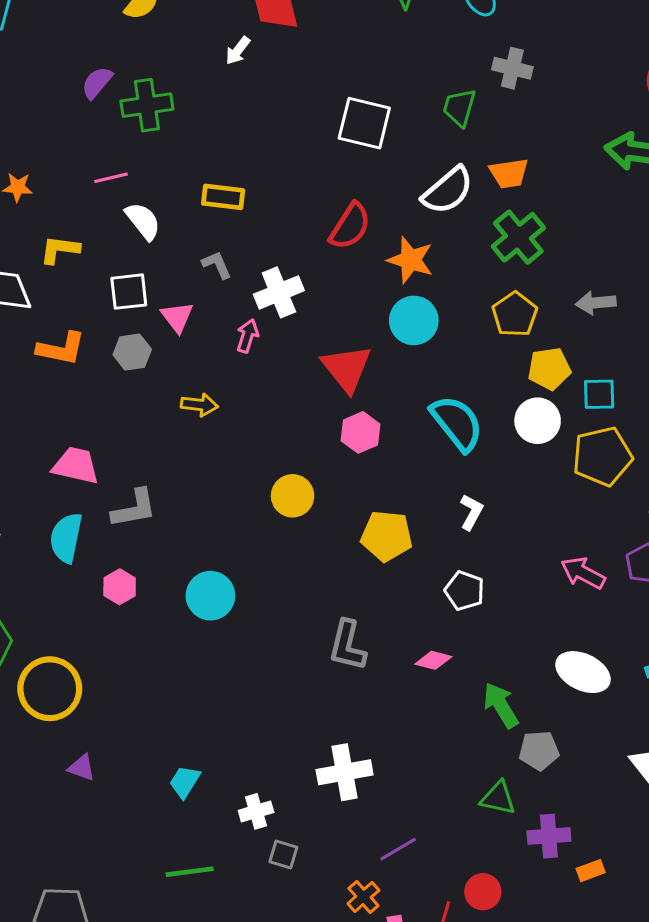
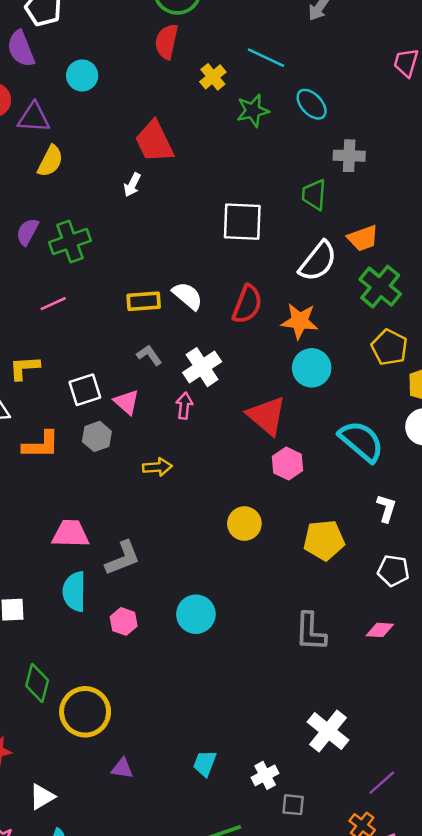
white semicircle: (143, 221) -> (188, 296), moved
white cross: (345, 772) -> (328, 731), turned -30

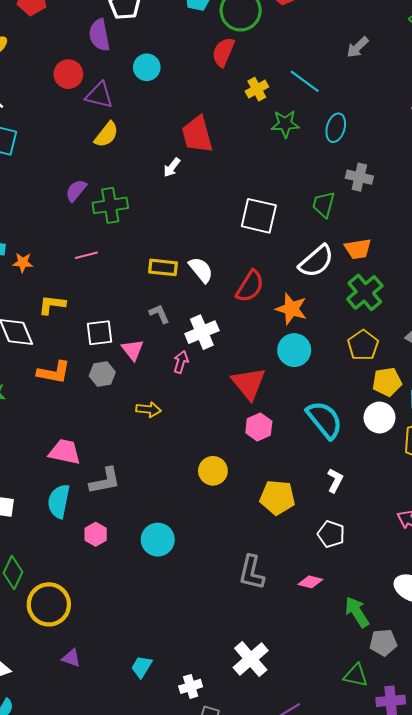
cyan ellipse: (312, 104) -> (336, 128), turned 48

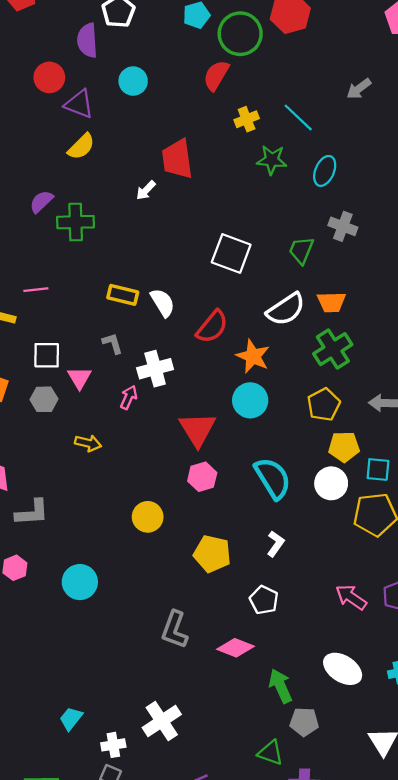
pink line: (86, 255) -> (36, 290), moved
pink diamond: (310, 582) -> (235, 648), size x1.4
cyan trapezoid: (142, 667) -> (71, 719), moved
white cross: (191, 686) -> (113, 745), moved

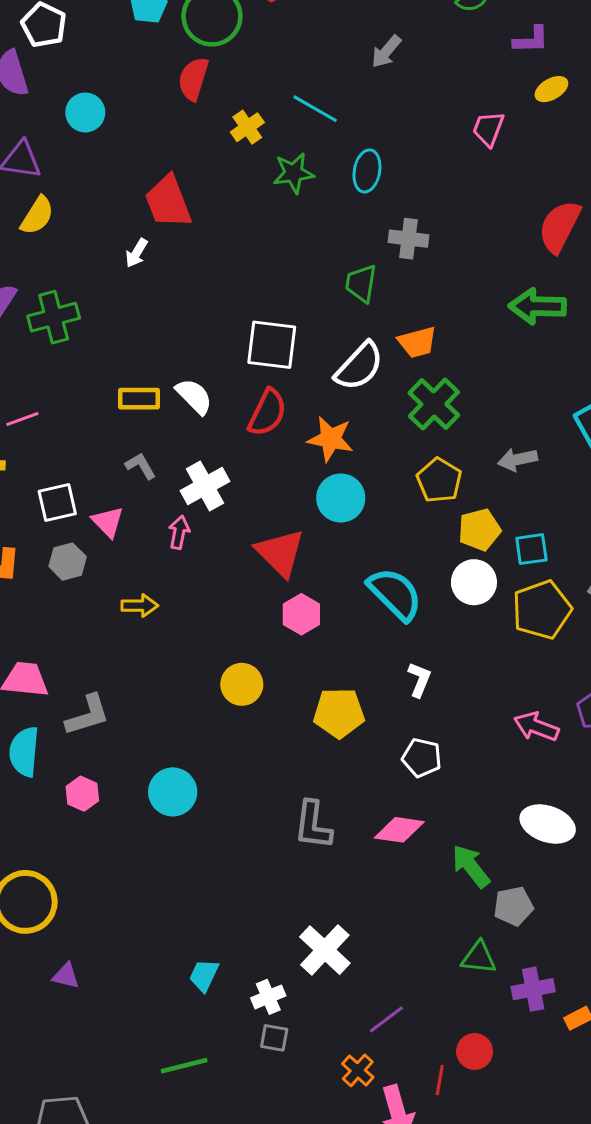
white square: (231, 254) -> (272, 345), moved

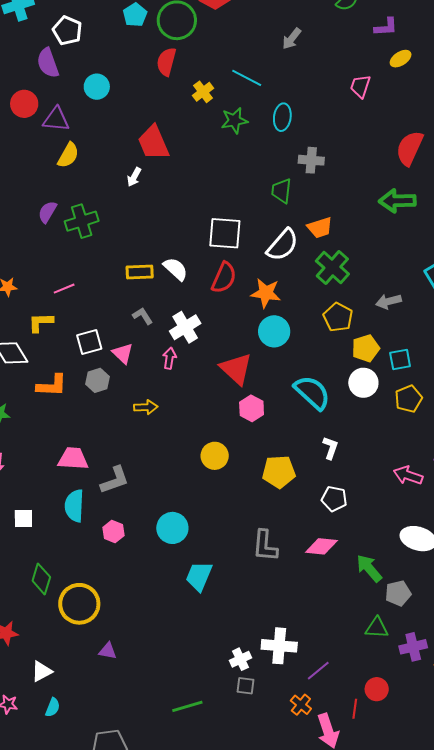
yellow pentagon: (542, 610) -> (408, 399), size x0.7
white cross: (325, 950) -> (279, 646), moved, turned -36
cyan trapezoid: (204, 975) -> (199, 576), moved, size x1.4

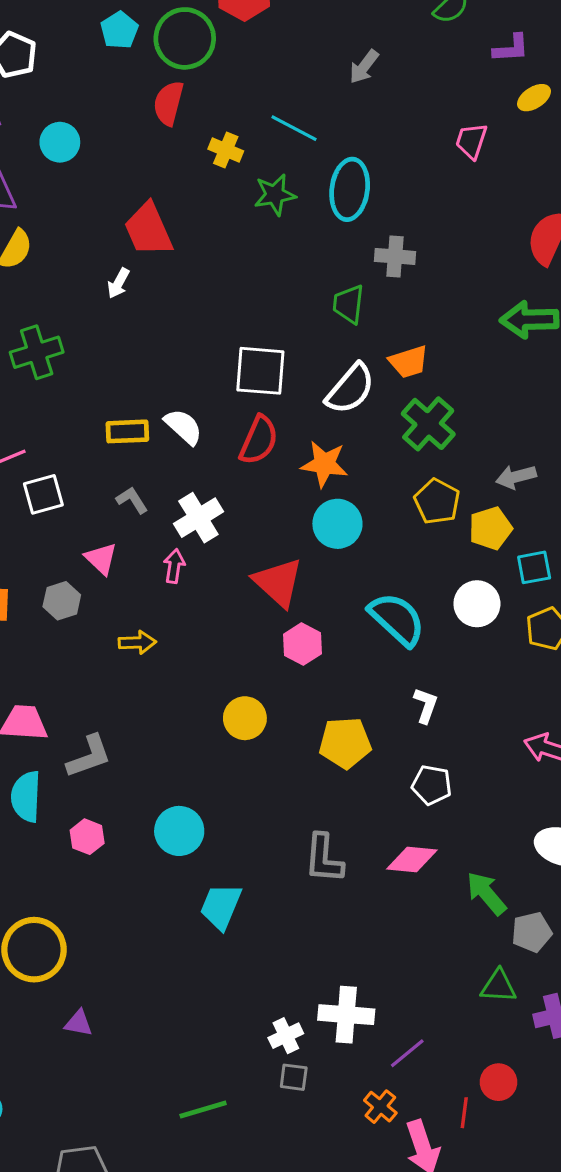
yellow cross: (203, 92) -> (226, 150), turned -30
cyan ellipse: (282, 117) -> (350, 189), size x1.4
white square: (89, 342) -> (43, 494), moved
yellow pentagon: (366, 348) -> (490, 528), moved

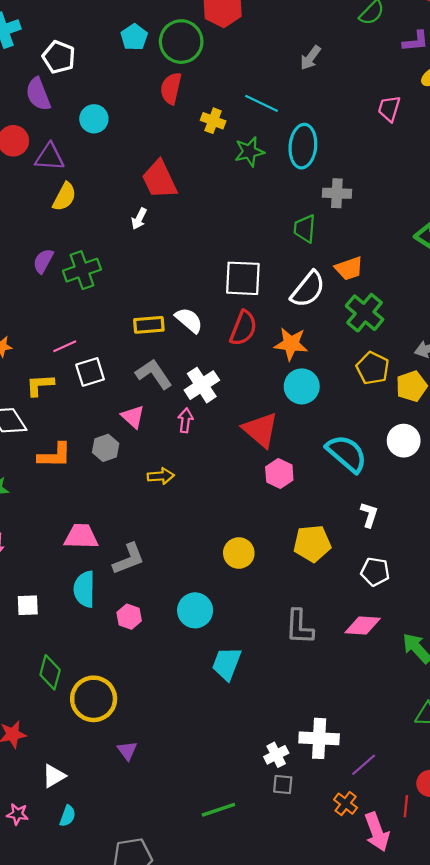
gray L-shape: (132, 500) -> (154, 374), size x1.6
yellow circle: (245, 718) -> (239, 553), moved
purple triangle: (79, 1023) -> (127, 751), turned 45

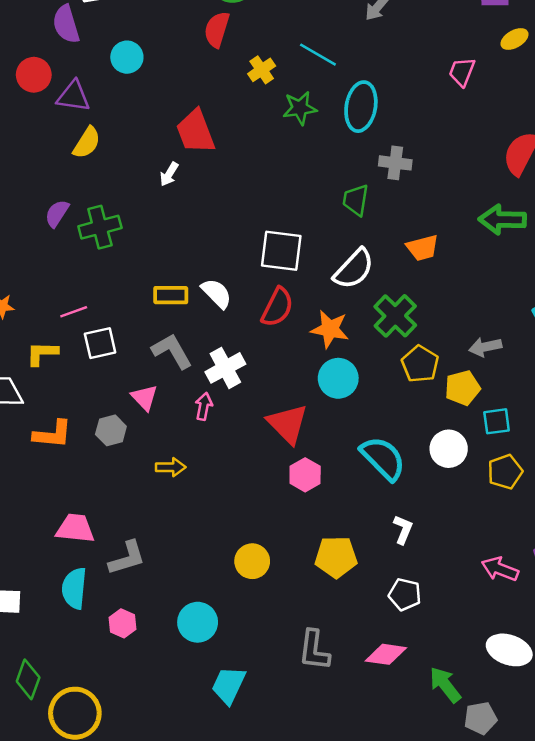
yellow cross: (213, 121) -> (262, 70), turned 30
orange trapezoid: (349, 268) -> (423, 248), moved
green cross: (365, 313) -> (395, 316), moved

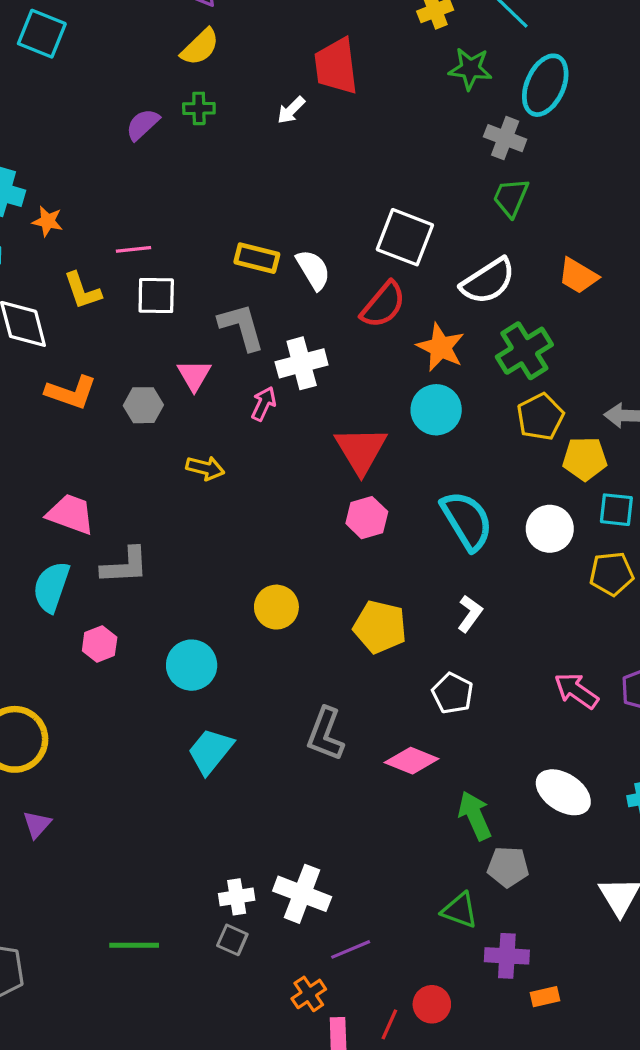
gray cross: (395, 163) -> (505, 138), moved
green cross: (100, 227) -> (199, 108), moved, size x0.6
orange trapezoid: (423, 248) -> (578, 276), turned 32
yellow L-shape: (42, 353) -> (82, 291), turned -124

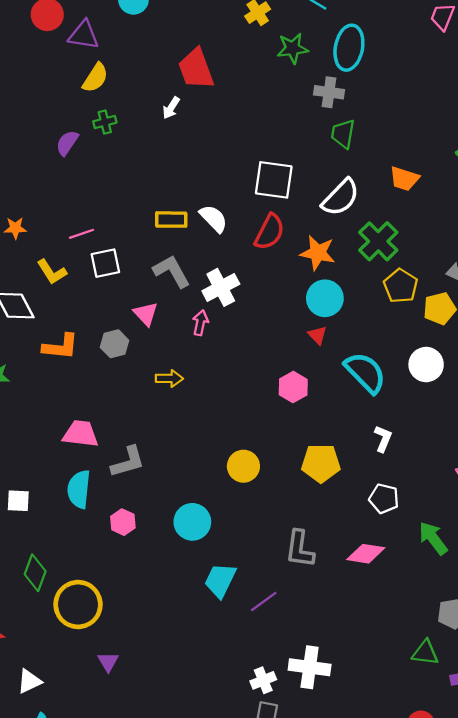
red triangle: (361, 450) -> (317, 335), moved, size x0.5
green arrow: (475, 816) -> (433, 538), moved
purple line: (351, 949) -> (264, 602), moved

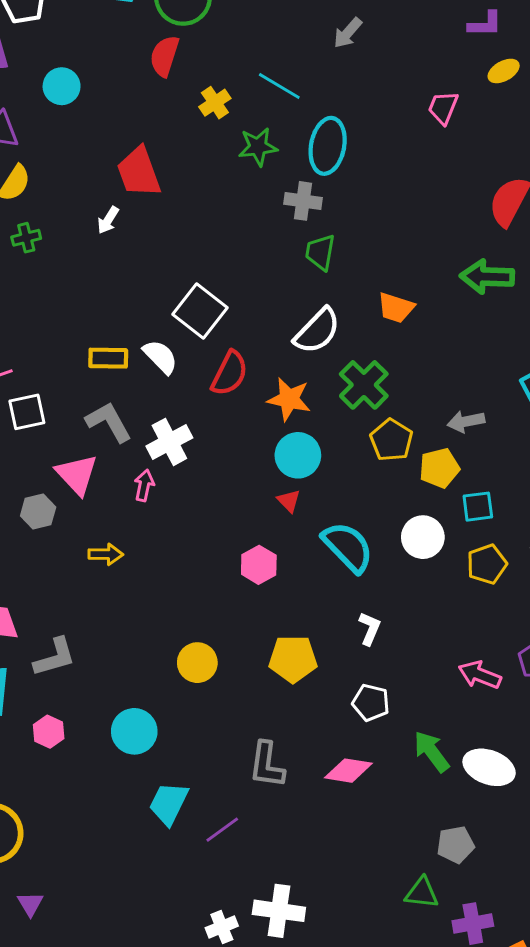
white square: (274, 180) -> (200, 311), moved, turned 30
pink triangle: (146, 314) -> (77, 475), size x1.4

